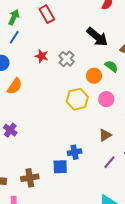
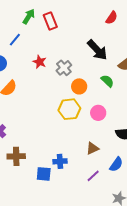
green arrow: (14, 17) -> (29, 16), moved
orange circle: (94, 76) -> (79, 86), moved
brown cross: (30, 178) -> (16, 156), moved

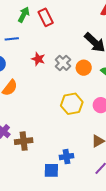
blue line: (15, 40) -> (12, 39), turned 48
orange circle: (79, 86) -> (84, 68), moved
brown cross: (16, 156) -> (24, 141), moved

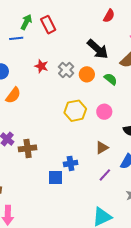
blue line: (12, 39) -> (16, 38), moved

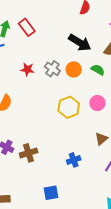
blue square: (56, 177) -> (51, 193), moved

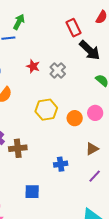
red rectangle: (27, 27) -> (74, 28), moved
orange circle: (74, 69) -> (75, 118), moved
yellow hexagon: (69, 107) -> (46, 110), moved

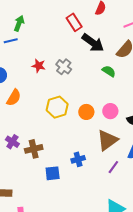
pink circle: (95, 113) -> (110, 111), moved
brown triangle: (92, 149) -> (107, 140), size x1.6
blue square: (32, 192) -> (53, 173), moved

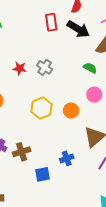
red rectangle: (74, 22) -> (51, 22), turned 30
black arrow: (93, 43) -> (78, 29), moved
pink circle: (110, 111) -> (94, 95), moved

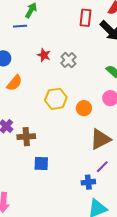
blue cross: (67, 158) -> (88, 182), moved

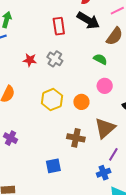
red rectangle: (86, 18) -> (59, 26), moved
brown cross: (26, 137) -> (76, 138), moved, turned 30

